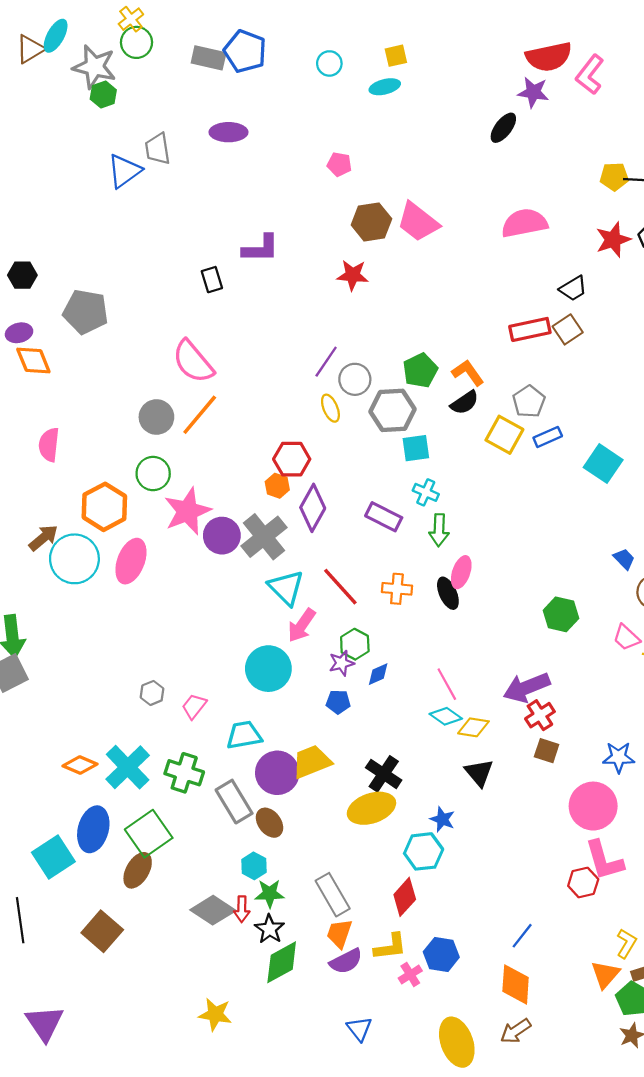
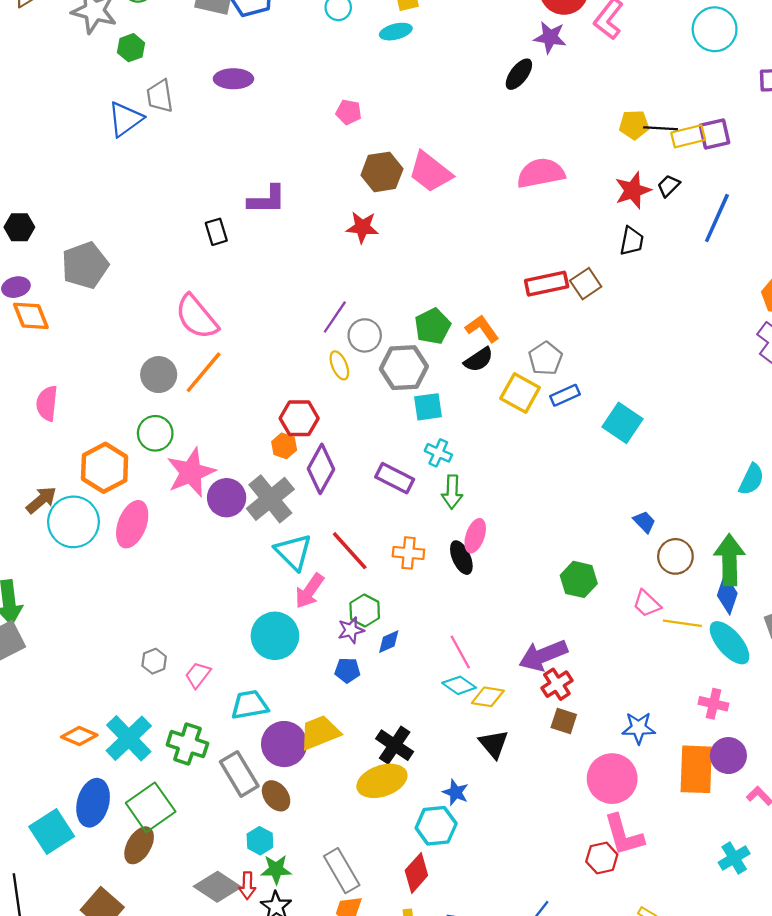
green hexagon: (103, 94) -> (131, 48), moved
black trapezoid: (573, 288) -> (632, 241), moved, turned -48
gray pentagon: (86, 312) -> (85, 265), turned -30

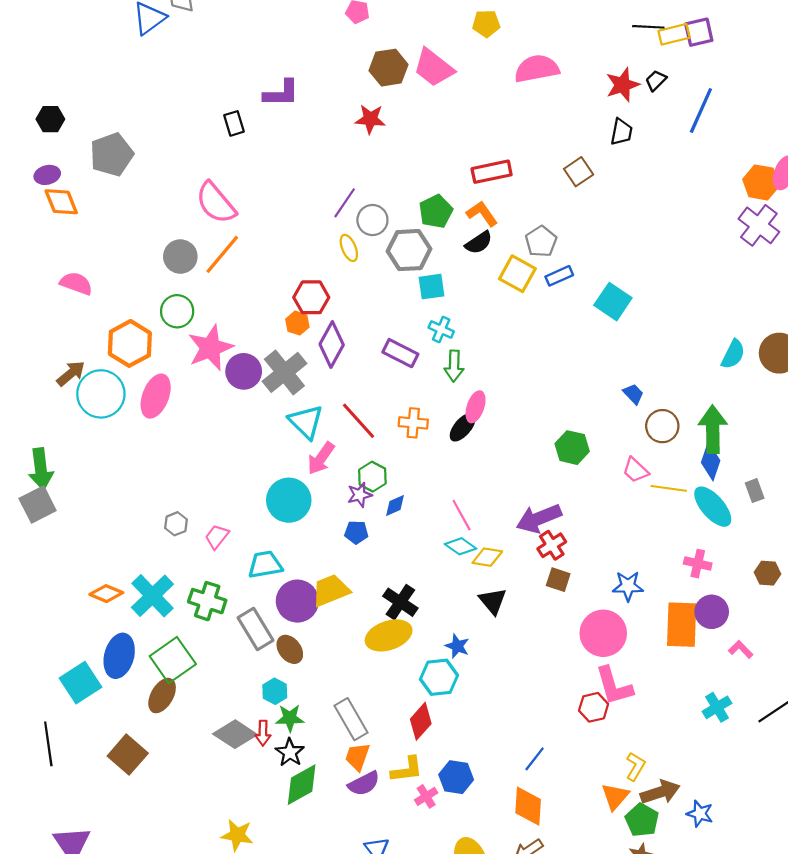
yellow pentagon: (634, 125) -> (486, 24), moved
red rectangle: (547, 284) -> (492, 172), moved
pink semicircle: (47, 403) -> (76, 283), turned 104
black ellipse: (461, 558) -> (463, 427), turned 64

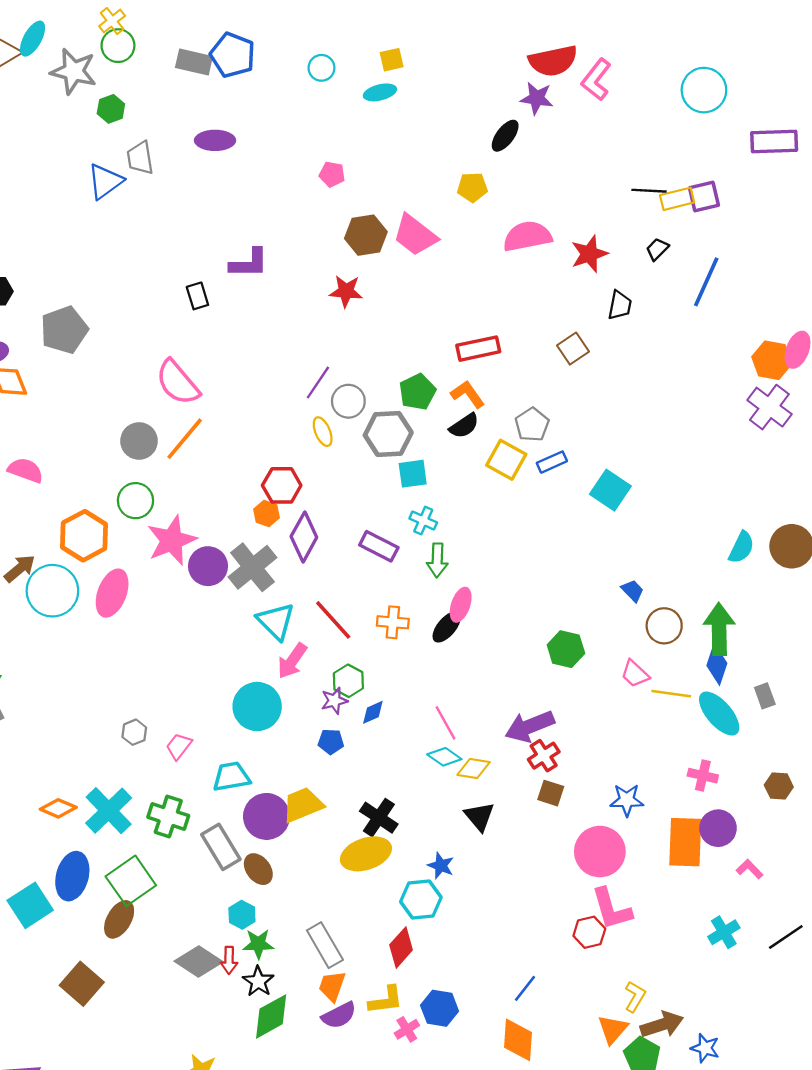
red star: (623, 85) -> (589, 254), moved

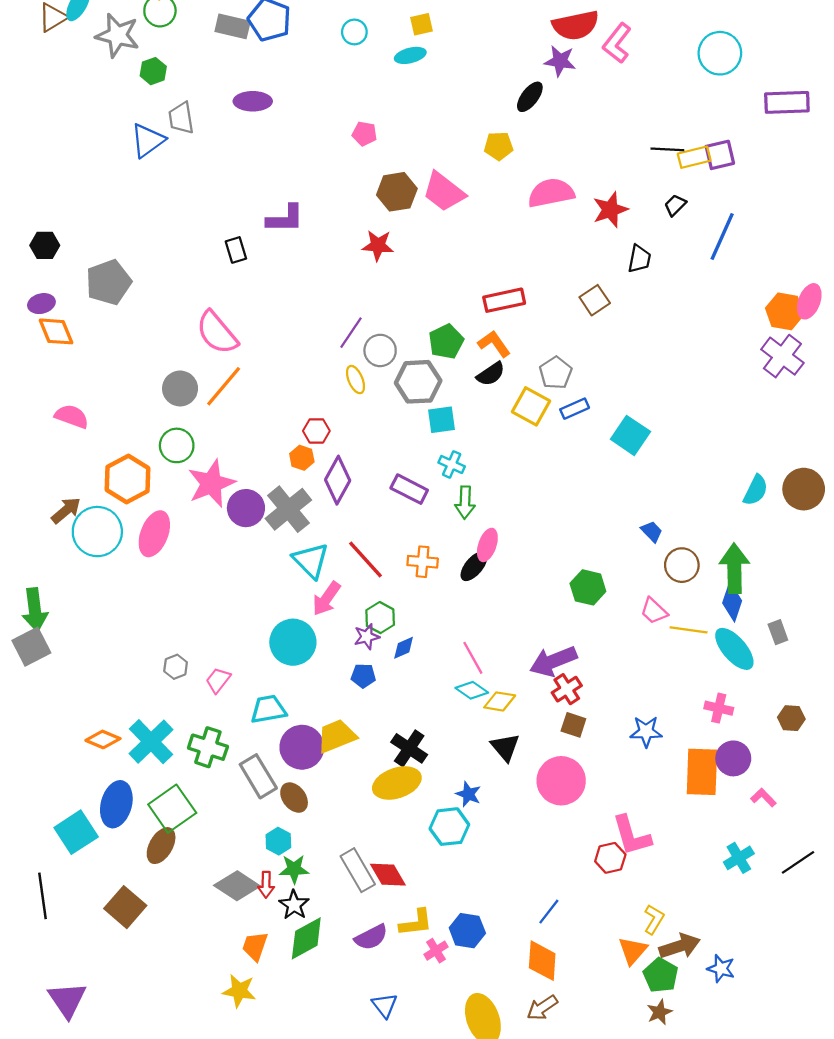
red hexagon: (282, 485) -> (316, 431), size x0.7
pink circle: (600, 852) -> (561, 781), moved
red diamond: (401, 947) -> (388, 875), moved, turned -72
orange trapezoid: (332, 986) -> (255, 946), moved

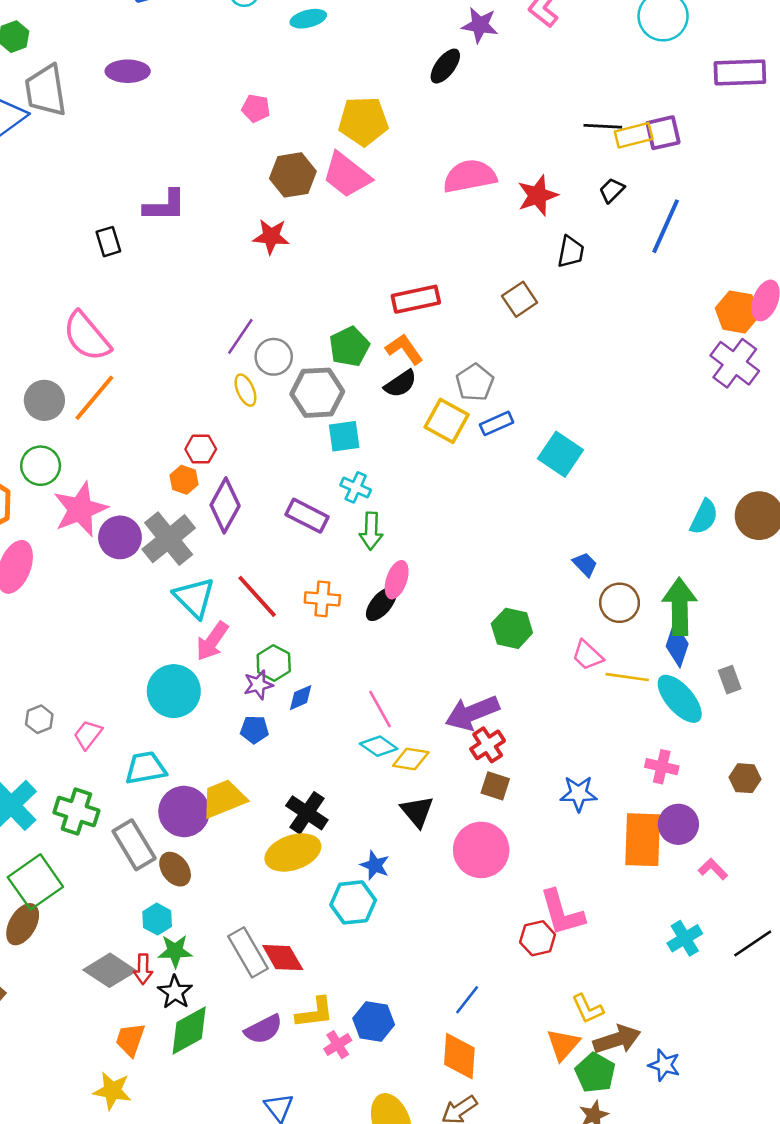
gray trapezoid: (181, 118) -> (46, 90), size x1.4
yellow pentagon: (499, 146) -> (363, 121), moved, size x1.5
yellow L-shape: (654, 919) -> (587, 1009), turned 124

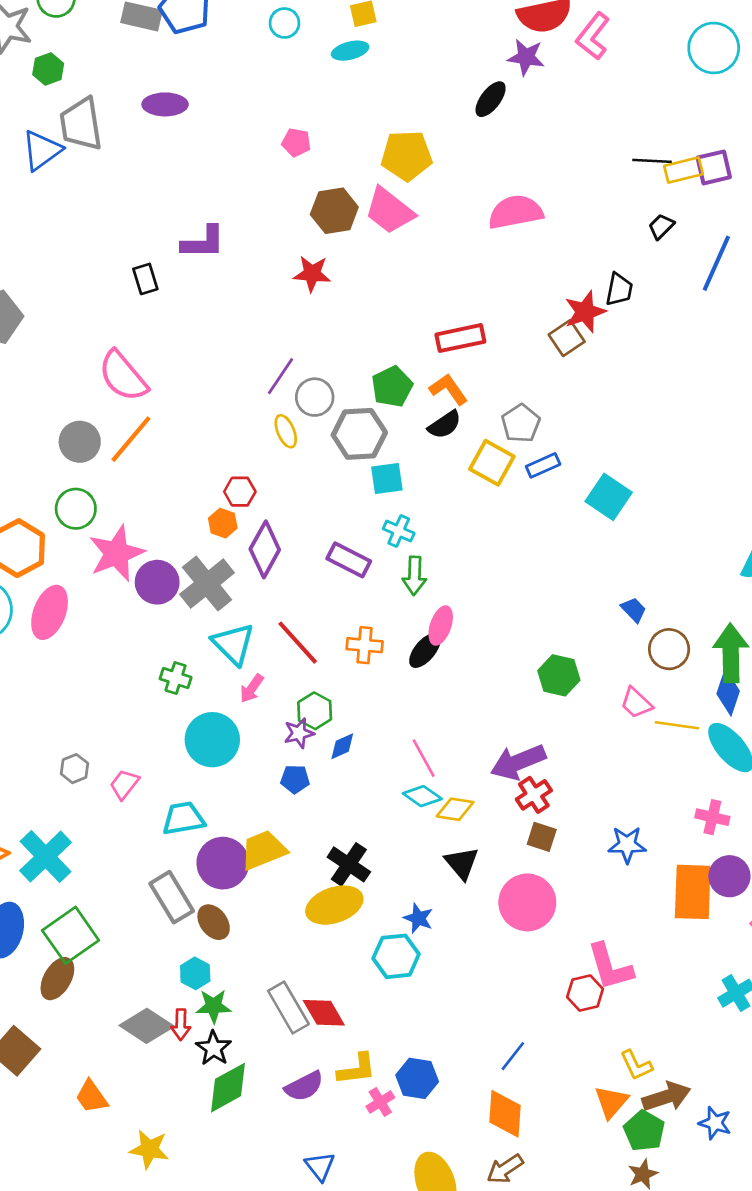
red star: (538, 195) -> (585, 312), moved
pink arrow: (212, 641) -> (252, 689), size x0.7
green cross: (76, 811) -> (176, 678), moved, size x0.7
orange trapezoid: (130, 1039) -> (92, 1097), moved, turned -54

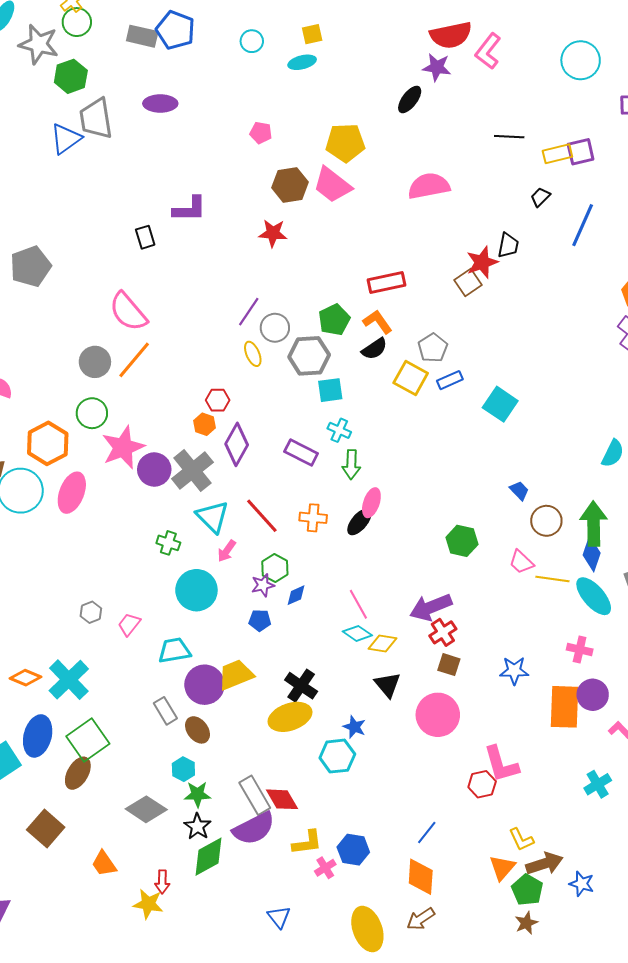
green hexagon: (48, 69) -> (71, 76), size x1.4
black line: (652, 161) -> (509, 137), moved
gray rectangle: (172, 897) -> (165, 711), size x0.7
red arrow: (181, 1025) -> (162, 882), moved
purple semicircle: (304, 1086) -> (254, 828), moved, size x1.4

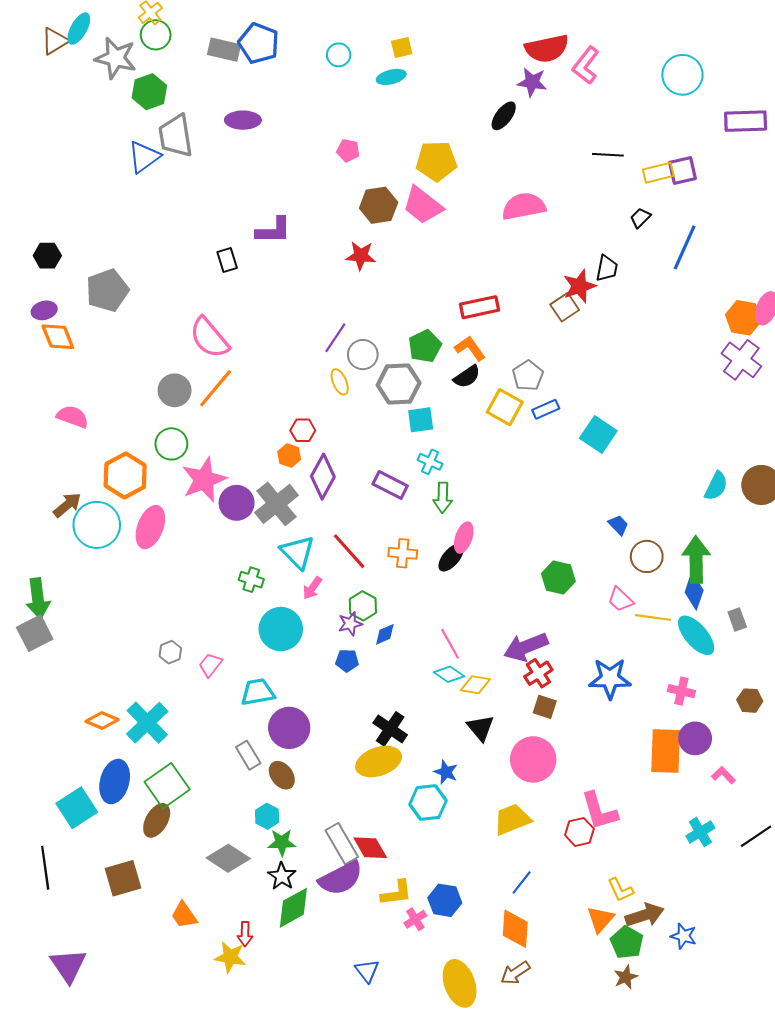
blue star: (514, 671) -> (610, 678), moved, size x1.4
yellow trapezoid: (236, 675) -> (512, 819), moved
brown square: (46, 828) -> (123, 878), turned 33

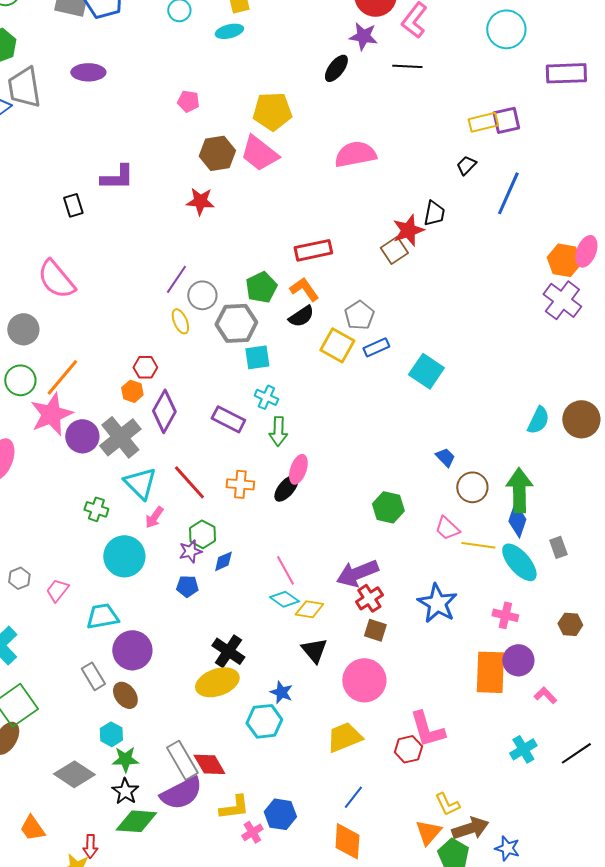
black line: (608, 155) -> (407, 66), moved
orange line: (216, 388) -> (62, 377), moved
blue star: (610, 678) -> (437, 603), turned 30
green diamond: (293, 908) -> (136, 821), turned 33

